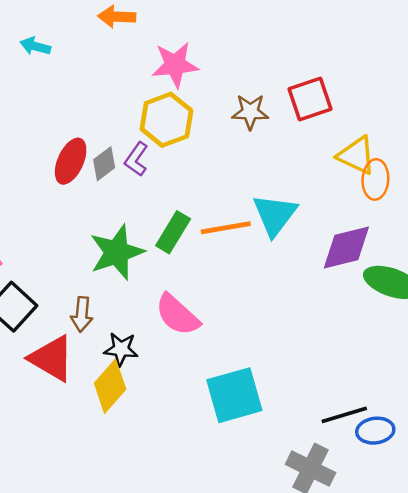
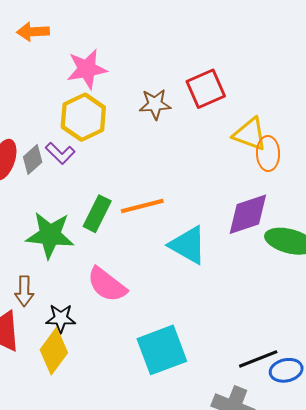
purple L-shape: (136, 159) -> (60, 153), turned -76
cyan triangle: (275, 215) -> (188, 245), moved, turned -33
green star: (117, 252) -> (50, 235), turned 30

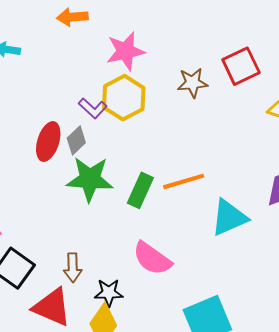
purple L-shape: (60, 153) -> (93, 108), moved
green star: (50, 235) -> (90, 179), moved
cyan triangle: (188, 245) -> (229, 218), turned -51

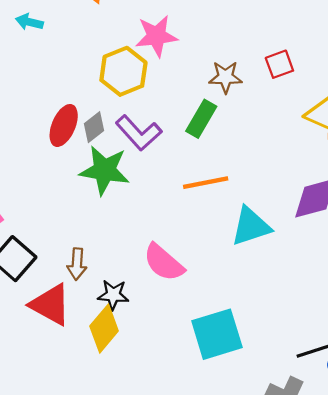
red square: (241, 66) -> (279, 64), size x0.7
yellow hexagon: (124, 98) -> (123, 71), moved
purple L-shape: (93, 108) -> (139, 133), moved, size x1.5
green rectangle: (140, 190) -> (201, 119), moved

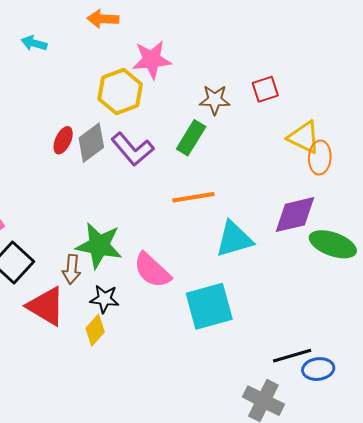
red ellipse: (64, 125) -> (63, 140), size x0.7
gray diamond: (94, 127) -> (91, 143), size x1.4
green star: (105, 170) -> (99, 245), moved
yellow diamond: (104, 329) -> (95, 330), size x0.7
cyan square: (217, 334) -> (209, 306), moved

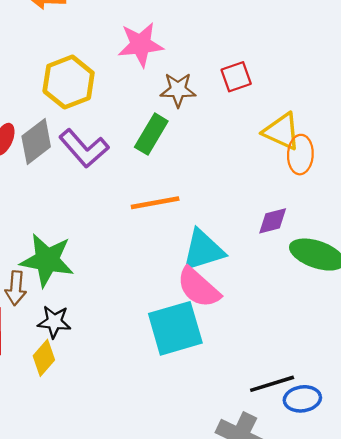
pink star: (152, 60) -> (141, 45), moved
purple diamond: (295, 215) -> (273, 221), size x0.6
pink semicircle: (152, 270) -> (198, 288), moved

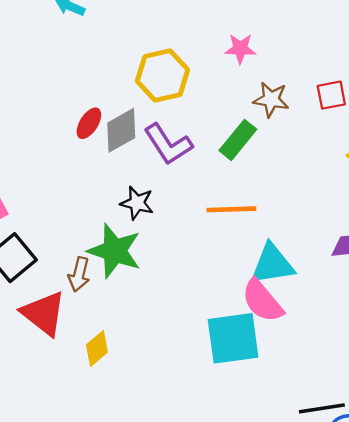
pink star: (141, 45) -> (240, 49), size x0.7
black star: (54, 322) -> (137, 203), moved

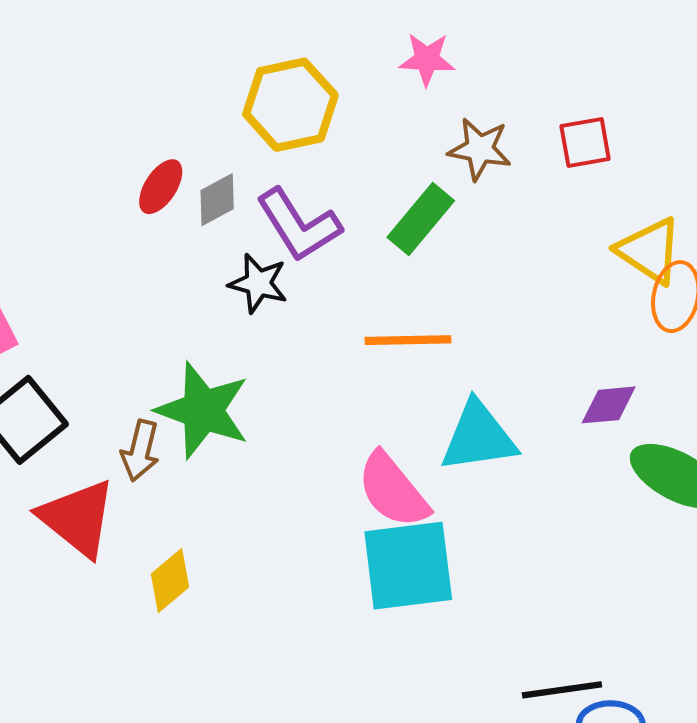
gray diamond: (121, 130) -> (217, 200), size x0.7
black star: (137, 203) -> (258, 283), moved
pink semicircle: (262, 301) -> (393, 490), moved

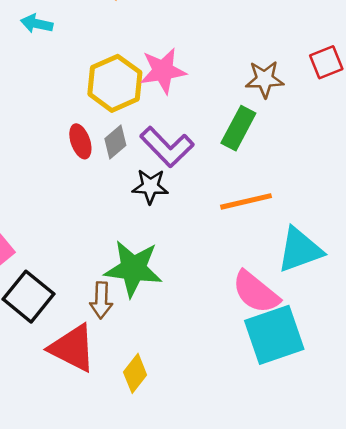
pink star: (427, 59) -> (163, 71), moved, size x1.4
yellow hexagon: (290, 105) -> (115, 83), moved
red ellipse: (161, 187) -> (80, 141), turned -40

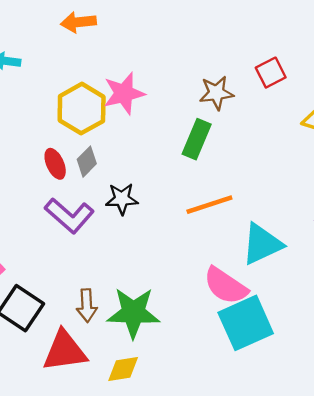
purple L-shape: (167, 147) -> (69, 215), moved
green star: (133, 269) -> (133, 313), moved
red triangle: (72, 348) -> (65, 351), turned -30
yellow diamond: (135, 373) -> (123, 369), turned 48

